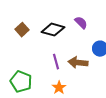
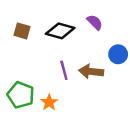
brown square: (22, 30) -> (22, 31), turned -32
orange star: (59, 88) -> (49, 102), moved

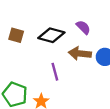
brown arrow: (91, 72) -> (80, 53), moved

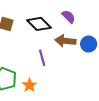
black diamond: (51, 35) -> (39, 24), turned 30

